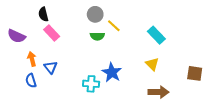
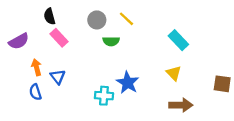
gray circle: (95, 14) -> (97, 20), moved
yellow line: (114, 26) -> (126, 19), moved
purple semicircle: (16, 36) -> (19, 41), turned -54

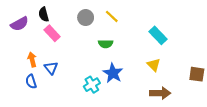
purple semicircle: (19, 41) -> (20, 24), moved
green semicircle: (111, 41) -> (106, 44), moved
cyan cross: (104, 96) -> (92, 85), turned -35

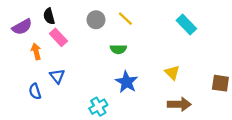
cyan rectangle: (158, 35) -> (186, 24), moved
orange arrow: (32, 60) -> (36, 51), moved
cyan cross: (92, 85) -> (98, 107), moved

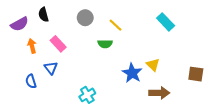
yellow line: (125, 19) -> (115, 25), moved
pink rectangle: (58, 37) -> (58, 44), moved
blue star: (126, 82) -> (132, 73), moved

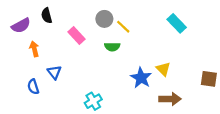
gray circle: (85, 18) -> (104, 19), moved
pink rectangle: (58, 44) -> (77, 36), moved

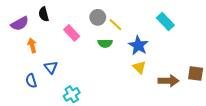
yellow triangle: (163, 69) -> (139, 67), moved
blue star: (141, 78) -> (138, 45), moved
brown arrow: (170, 99) -> (168, 81), moved
cyan cross: (93, 101) -> (72, 94), moved

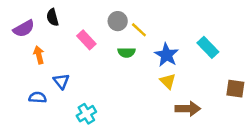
cyan rectangle: (165, 21) -> (208, 47), moved
blue semicircle: (31, 81) -> (38, 97), turned 112
brown arrow: (168, 81) -> (188, 109), moved

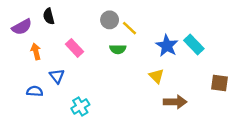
pink rectangle: (86, 40) -> (74, 48), moved
blue star: (166, 55) -> (167, 46), moved

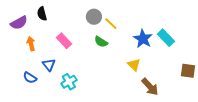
green semicircle: (118, 49) -> (101, 42), turned 32
blue semicircle: (35, 91) -> (30, 78), turned -152
brown arrow: (175, 102) -> (150, 87), turned 48
cyan cross: (80, 106) -> (69, 82), moved

